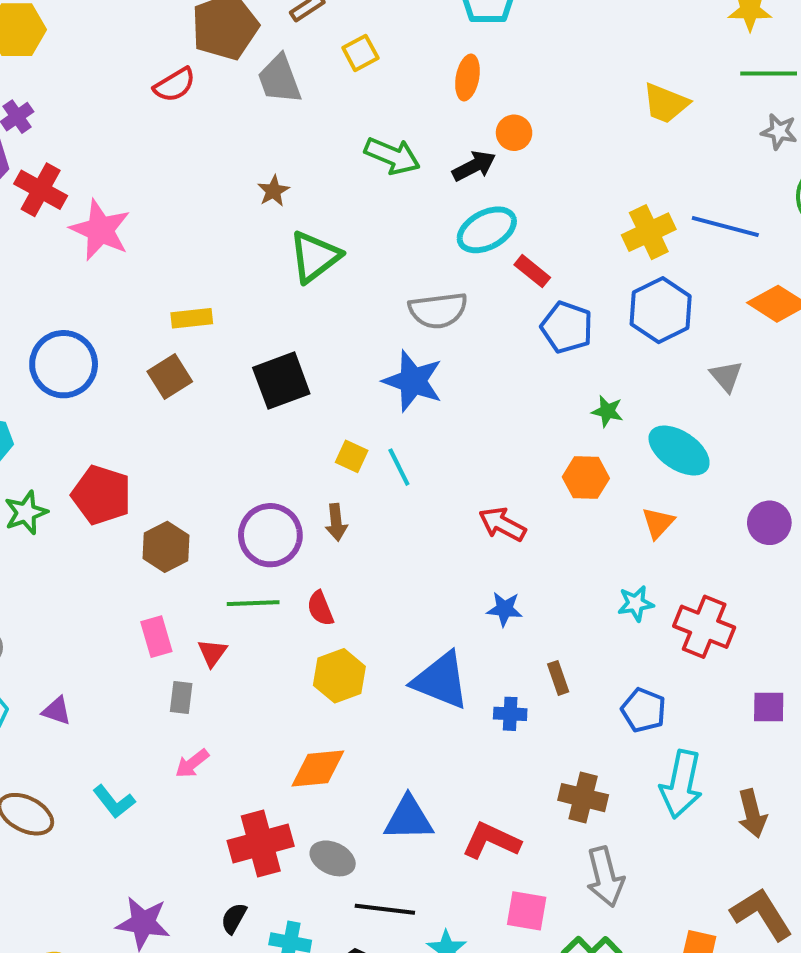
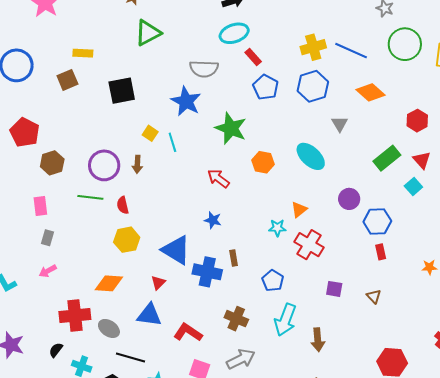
green star: (607, 411) -> (231, 128), moved, size x2.0
orange triangle: (658, 523) -> (299, 210), moved
red triangle: (212, 653) -> (158, 283), moved
blue cross: (510, 714) -> (207, 272), size x1.8
gray arrow: (605, 877) -> (241, 359), turned -112

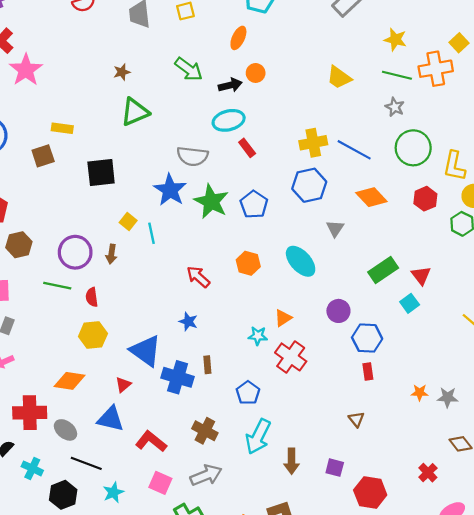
blue pentagon: (266, 87) -> (254, 204), moved
red hexagon: (417, 121) -> (425, 199), moved
green star: (231, 128) -> (211, 202), moved
purple square: (334, 289) -> (335, 468), moved

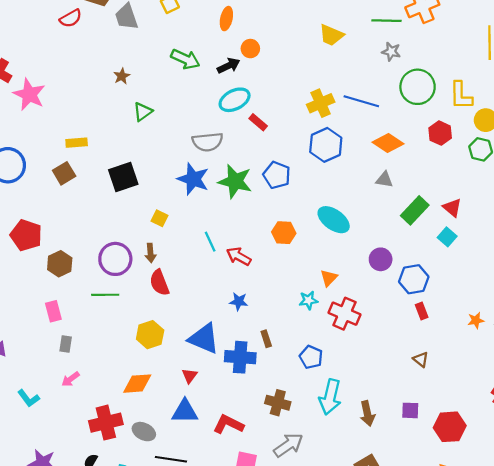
green triangle: (135, 112) -> (143, 112), size x0.7
gray triangle: (335, 228) -> (384, 180), moved, turned -42
cyan line: (151, 233) -> (210, 242), moved
red semicircle: (92, 297) -> (159, 283), moved, size x1.4

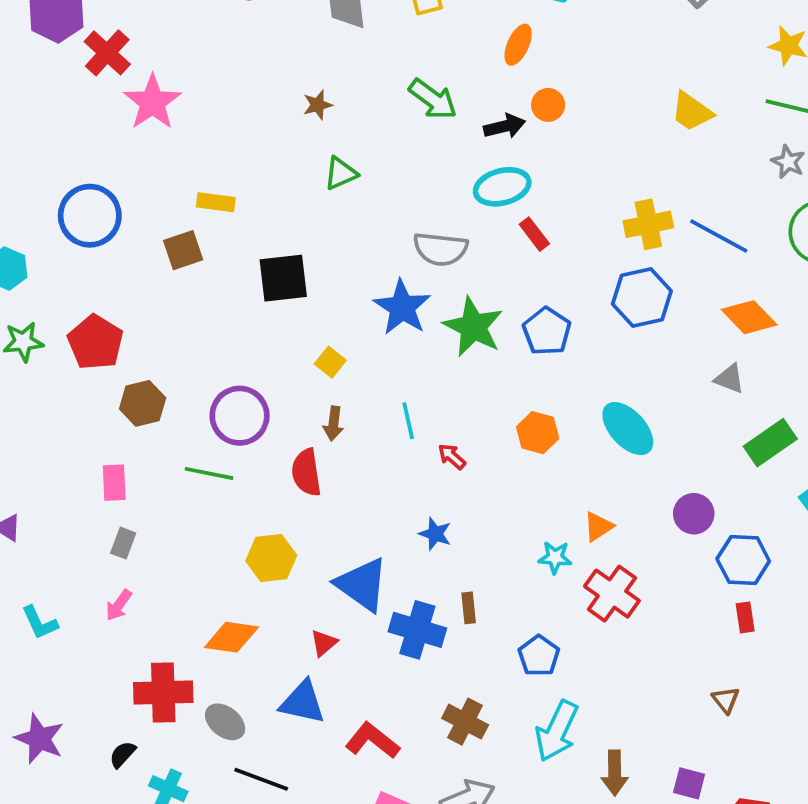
brown arrow: (150, 253) -> (333, 424), moved
red arrow: (239, 256) -> (452, 457), size x0.7
pink arrow: (71, 379) -> (119, 605), turned -30

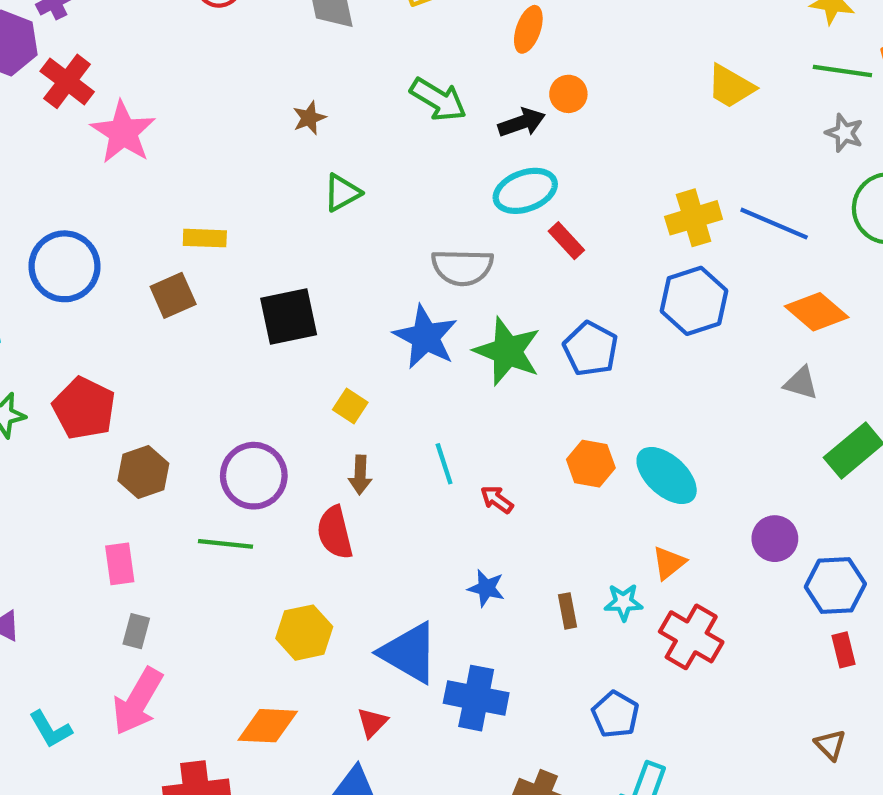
cyan ellipse: (628, 429) -> (667, 475), moved
pink arrow: (119, 605) -> (138, 701), size x1.8
brown rectangle: (469, 608) -> (568, 611), moved

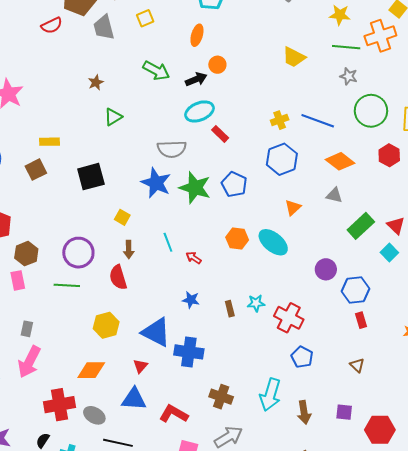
yellow cross: (694, 218) -> (280, 120), size x0.7
orange triangle: (669, 563) -> (293, 208), moved
pink rectangle: (120, 564) -> (18, 280), moved
blue pentagon: (615, 714) -> (302, 357), moved

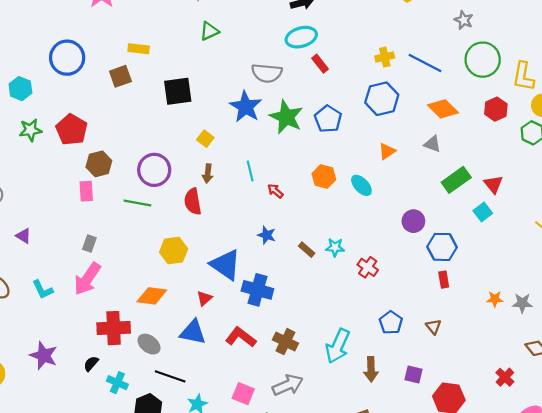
cyan ellipse: (273, 242) -> (361, 185), size x0.7
brown rectangle: (230, 309) -> (307, 250), turned -42
red cross: (289, 318) -> (368, 267), size x0.7
blue pentagon: (302, 357) -> (391, 323), moved
red L-shape: (174, 414) -> (241, 337), moved

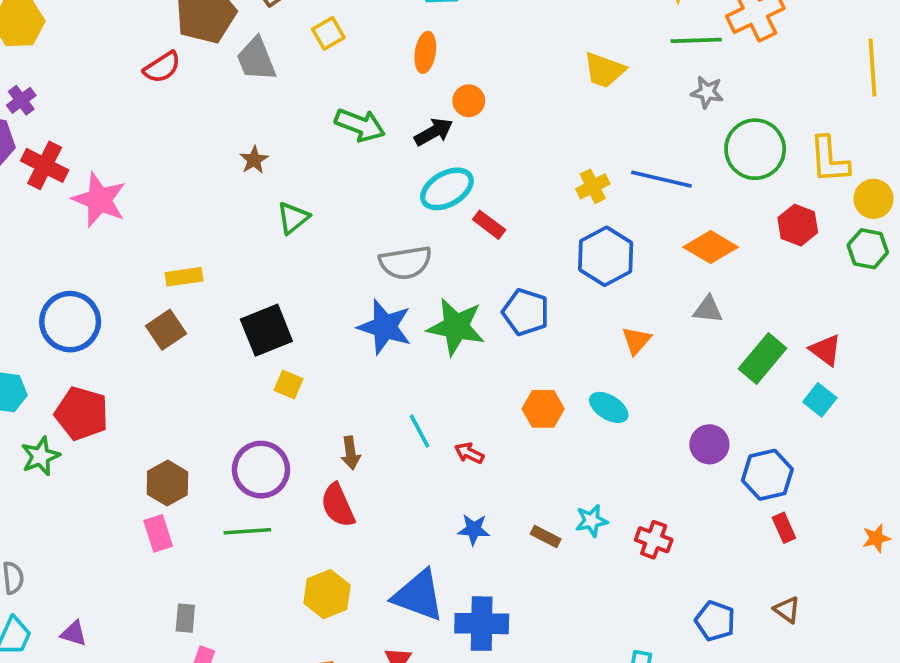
red pentagon: (72, 130) -> (82, 414), moved
yellow square: (205, 139) -> (289, 384), moved

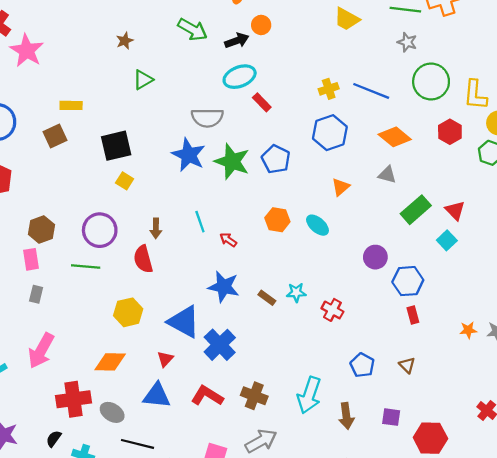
blue star: (474, 529) -> (224, 287), size x1.6
gray rectangle: (185, 618) -> (36, 294), moved
blue cross: (482, 624) -> (220, 345), turned 36

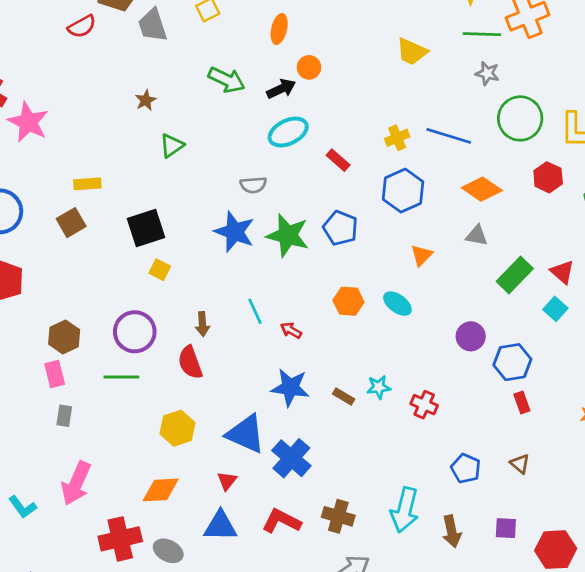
red rectangle: (262, 102) -> (338, 160), moved
gray semicircle: (207, 118) -> (253, 185), size x0.7

